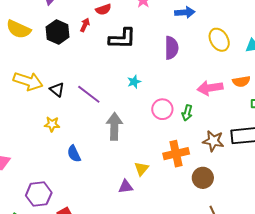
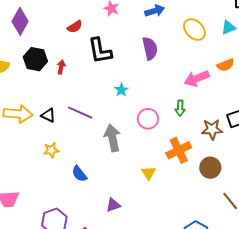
red arrow: (85, 25) -> (61, 67), moved
black L-shape: (122, 39) -> (100, 51), turned 92
pink circle: (162, 109) -> (148, 119), moved
purple triangle: (126, 187) -> (113, 205), moved

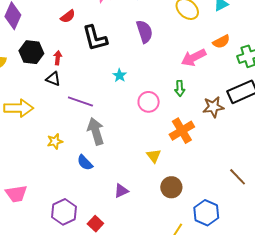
black triangle: (48, 115) -> (53, 79), moved
gray arrow: (112, 138) -> (96, 131), moved
brown circle: (210, 168) -> (171, 187), moved

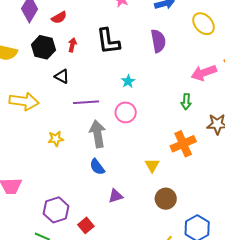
red semicircle: (68, 16) -> (59, 17), moved
red arrow: (58, 58) -> (72, 45), moved
purple line: (80, 101) -> (86, 102), turned -30
pink circle: (149, 102) -> (126, 112), moved
blue semicircle: (85, 163) -> (97, 167), moved

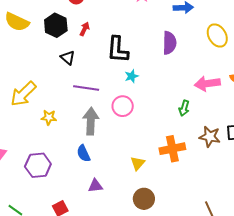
black L-shape: (108, 41) -> (118, 50), moved
yellow arrow: (24, 101) -> (23, 94), moved, turned 116
purple hexagon: (56, 210) -> (38, 165), moved

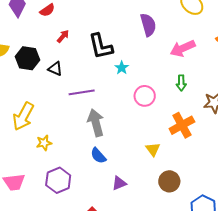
black hexagon: (56, 25) -> (28, 58), moved
red arrow: (85, 29) -> (63, 36), turned 32
pink arrow: (207, 84) -> (183, 48), moved
pink circle: (123, 106) -> (145, 96), moved
yellow star: (49, 117) -> (44, 143), moved

